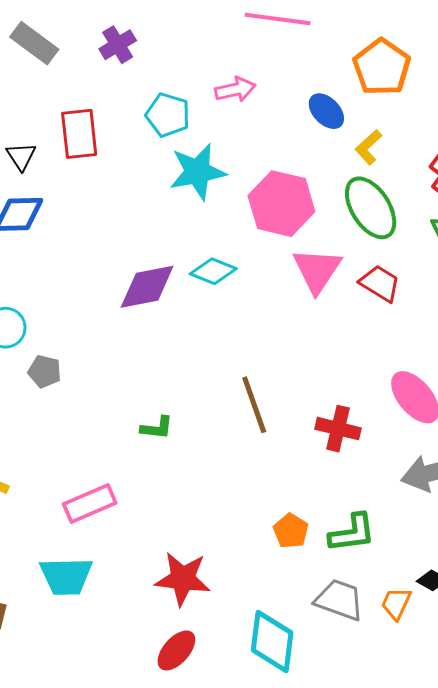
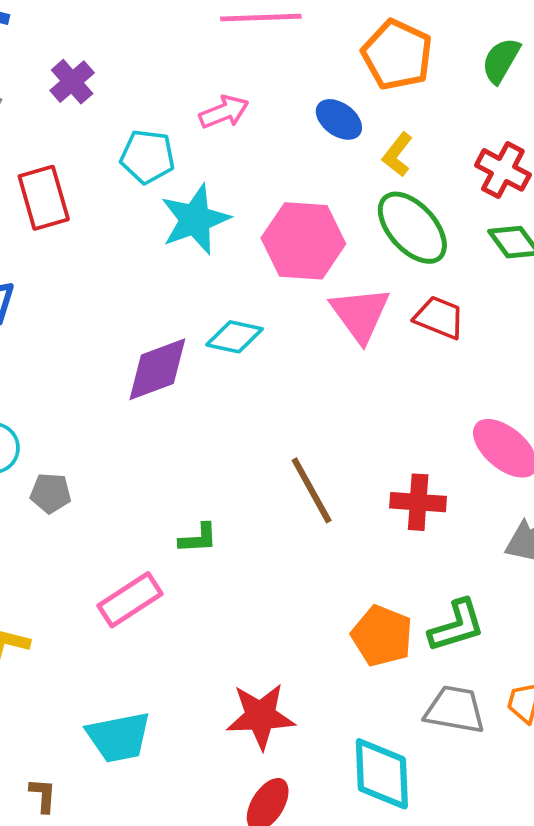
pink rectangle: (90, 504) -> (130, 600), moved
orange pentagon: (291, 531) -> (382, 636), size x1.4

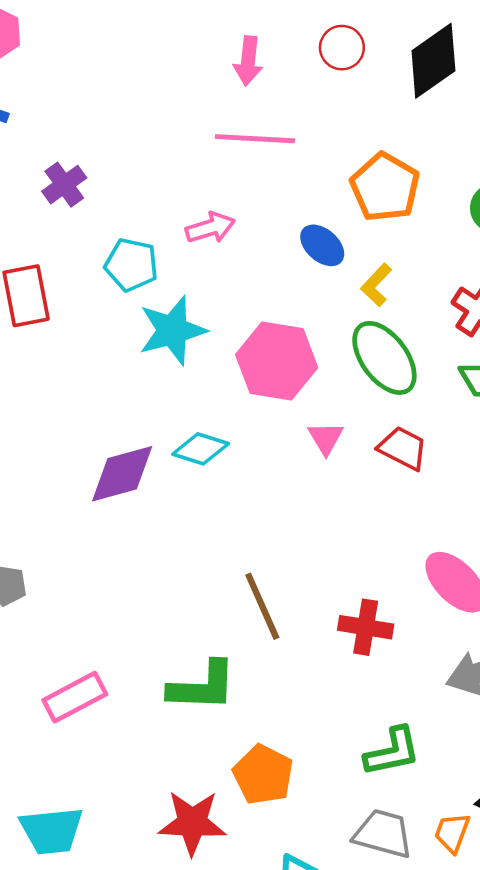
pink triangle: (360, 314) -> (326, 438), size x0.6
green L-shape: (198, 538) -> (202, 686), moved, size x1.8
orange pentagon: (382, 636) -> (263, 775), moved

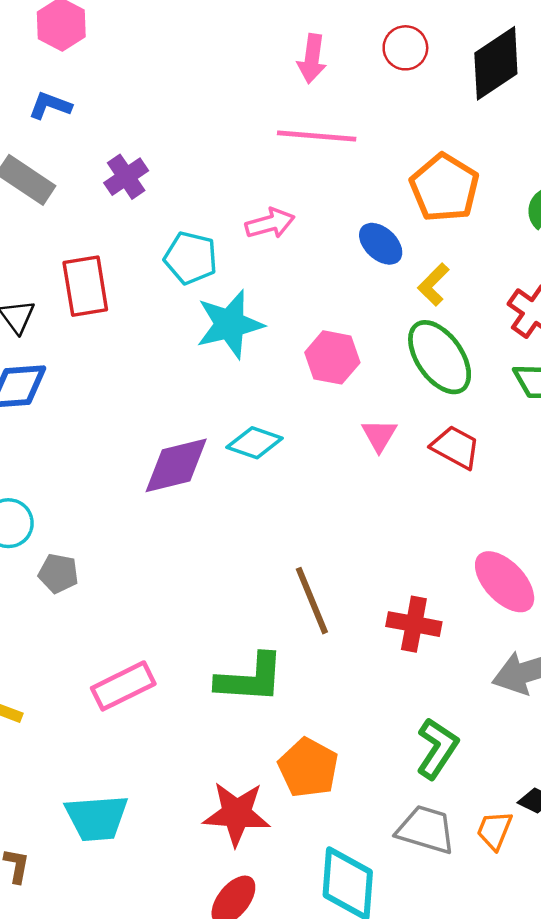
pink hexagon: (277, 361) -> (332, 357), size x0.7
green L-shape: (392, 752) -> (437, 748), turned -46

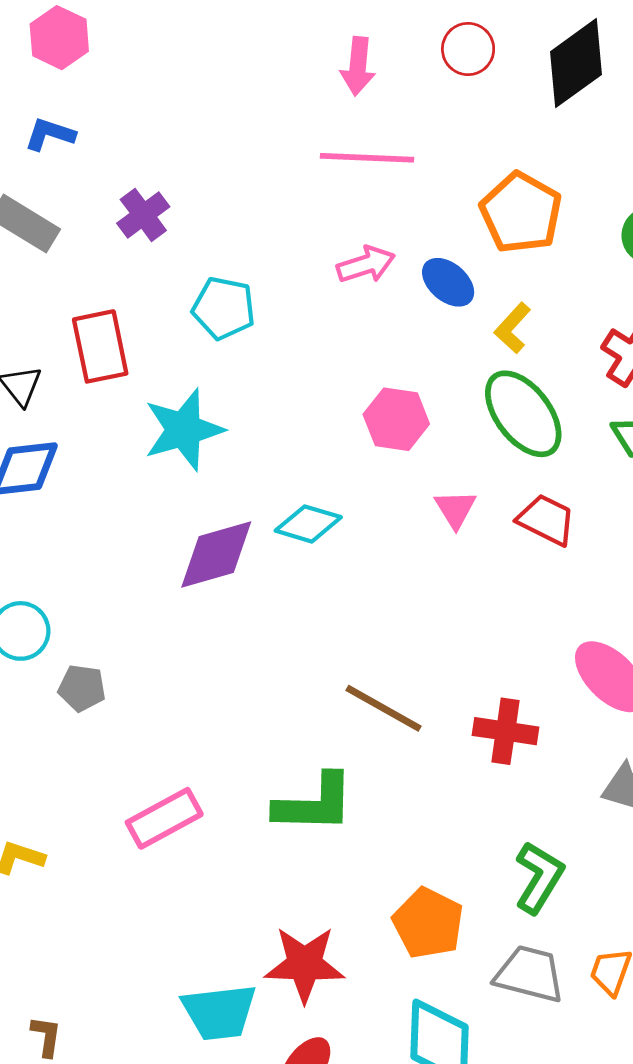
pink arrow: (270, 223) -> (366, 265), moved
cyan star: (230, 324) -> (184, 430), moved
brown line: (312, 601) -> (384, 708), turned -36
orange pentagon: (308, 768) -> (428, 923), moved
cyan trapezoid: (97, 818) -> (219, 1012), moved

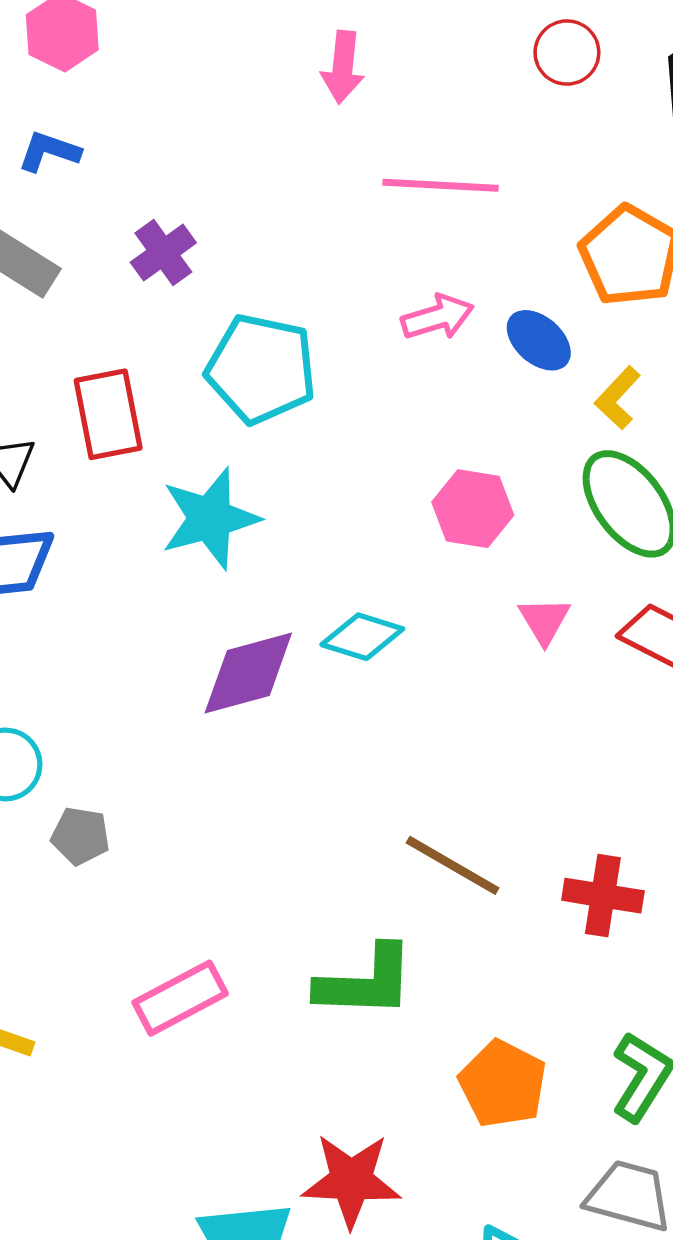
pink arrow: (358, 66) -> (343, 67), moved
cyan pentagon: (224, 308) -> (261, 369), size x1.4
orange pentagon: (428, 923) -> (503, 1084), moved

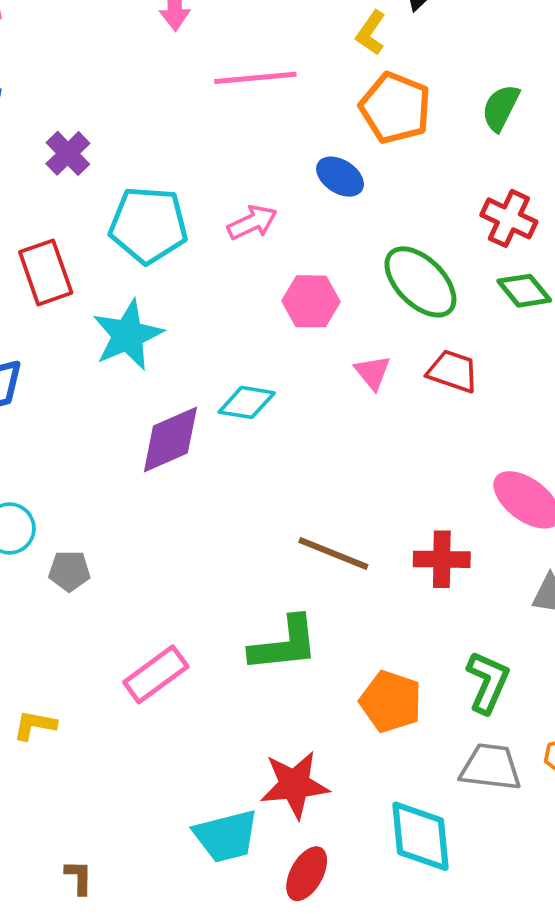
pink arrow: (437, 317) -> (252, 222), moved
yellow L-shape: (618, 398) -> (371, 33), moved

